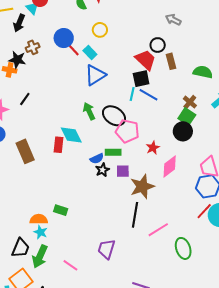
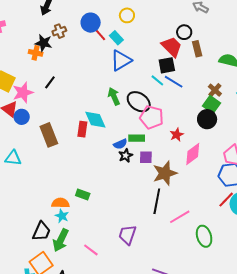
cyan line: (132, 94) -> (157, 80), turned -64

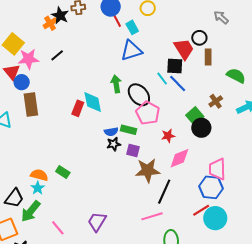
orange cross: (36, 53) -> (50, 23), turned 32
green square: (211, 105) -> (195, 116), moved
brown rectangle: (49, 135) -> (31, 104), moved
black line: (157, 201) -> (164, 192), moved

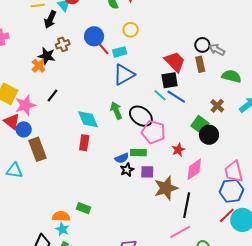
gray arrow: (221, 17) -> (217, 50), moved
cyan rectangle: (132, 27) -> (120, 52), turned -64
black circle: (199, 38) -> (202, 45), moved
cyan diamond: (93, 102) -> (88, 119), moved

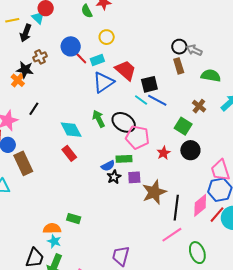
red trapezoid: (175, 62) -> (126, 70), moved
black circle: (209, 135) -> (190, 150), moved
red rectangle: (84, 143) -> (69, 153), turned -42
pink diamond: (194, 169) -> (200, 205), moved

